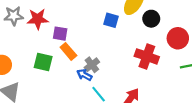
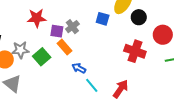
gray star: (14, 16) -> (20, 50), moved
green square: (43, 62) -> (42, 57), turned 36
gray cross: (92, 65) -> (72, 27), moved

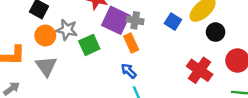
gray cross: (72, 27) -> (135, 20), turned 32
purple square: (57, 31) -> (116, 20), size x1.6
orange rectangle: (64, 47) -> (131, 43), moved

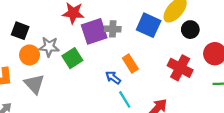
purple square: (116, 20) -> (94, 31), turned -36
blue square: (173, 22) -> (149, 25), size x1.5
orange rectangle: (131, 43) -> (130, 64), moved

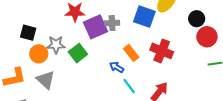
black circle: (190, 30) -> (197, 19), moved
red cross: (180, 68) -> (162, 51), moved

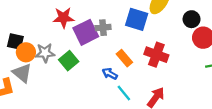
orange circle: (39, 54) -> (26, 52), moved
gray triangle: (46, 80) -> (22, 73), moved

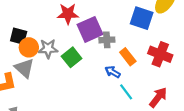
gray cross: (103, 28) -> (107, 40), moved

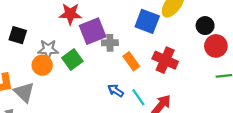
orange circle: (29, 47) -> (42, 65), moved
gray triangle: (24, 68) -> (24, 92), moved
blue arrow: (113, 72) -> (116, 91), moved
cyan line: (126, 92) -> (138, 97), moved

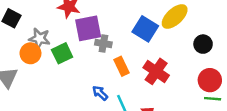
red circle: (216, 46) -> (210, 80), moved

